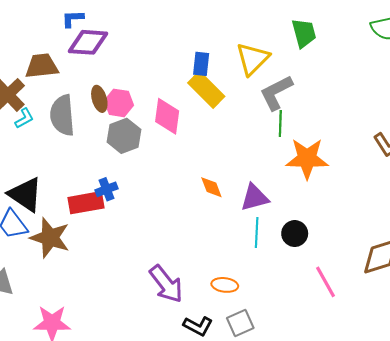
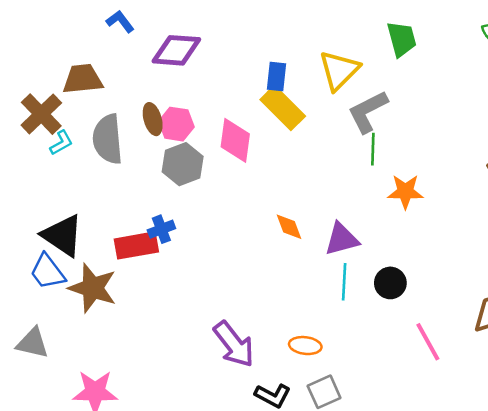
blue L-shape: (73, 19) -> (120, 21), turned 55
purple diamond: (88, 42) -> (176, 50), moved
orange star: (307, 158) -> (405, 192), size x0.7

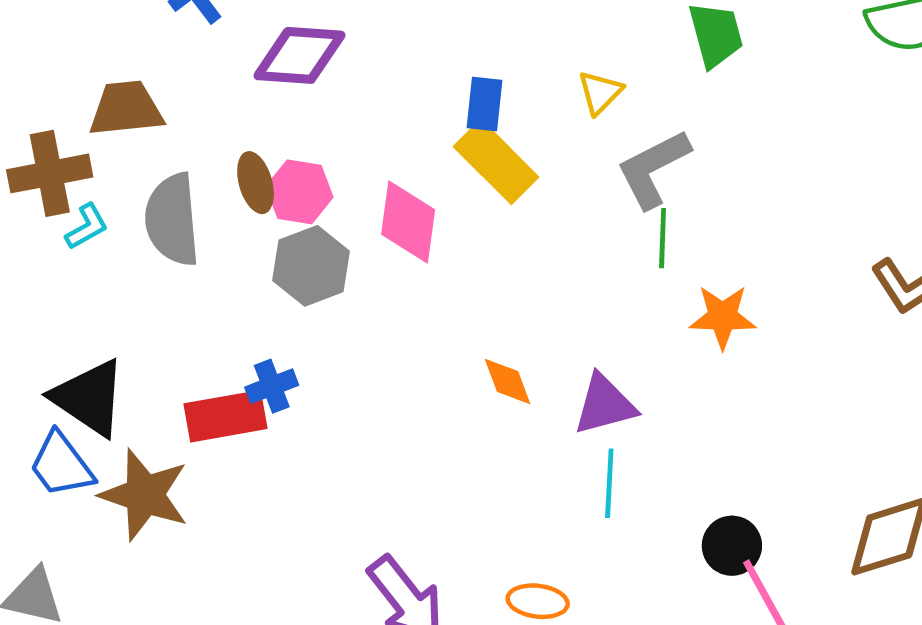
yellow triangle: (339, 70) -> (600, 92), size x0.6
brown cross: (41, 114) -> (50, 173), turned 33
black circle: (390, 283) -> (732, 546), moved

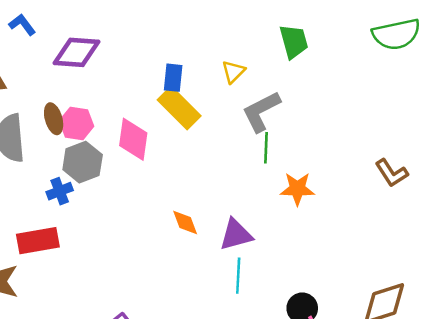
blue cross: (272, 386) -> (60, 191), moved

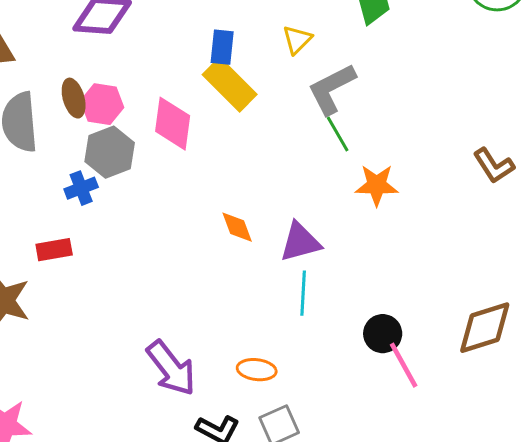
green line: (266, 148) -> (338, 134), turned -32
red rectangle: (38, 241) -> (54, 250), size x0.7

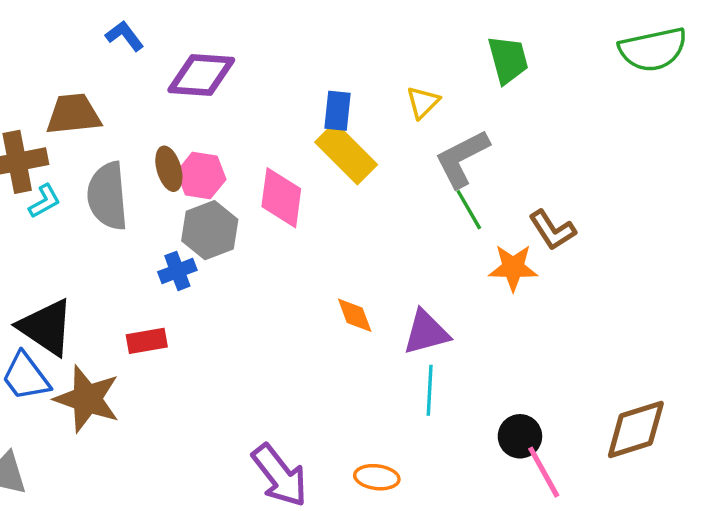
brown L-shape: (494, 166) -> (552, 230), moved

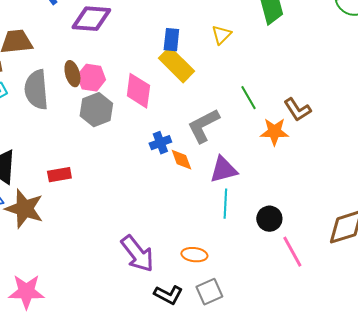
gray L-shape: (462, 159) -> (203, 126), moved
blue cross: (177, 271) -> (160, 143), moved
black circle: (520, 436) -> (269, 219), moved

